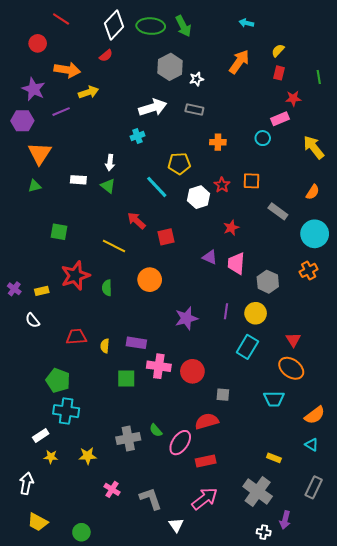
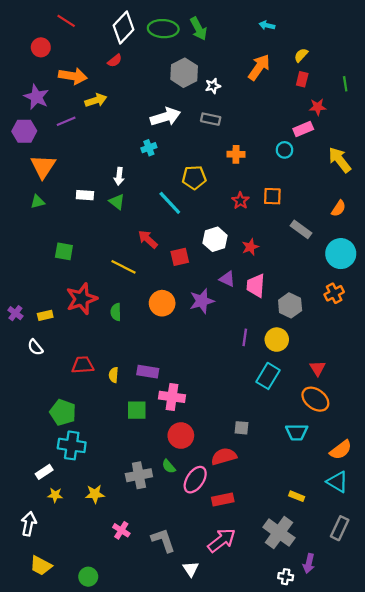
white hexagon: (199, 197) -> (215, 239), moved
purple star: (186, 318) -> (202, 301), moved
red circle: (192, 371) -> (181, 436), moved
cyan triangle: (312, 445) -> (337, 482), size x1.5

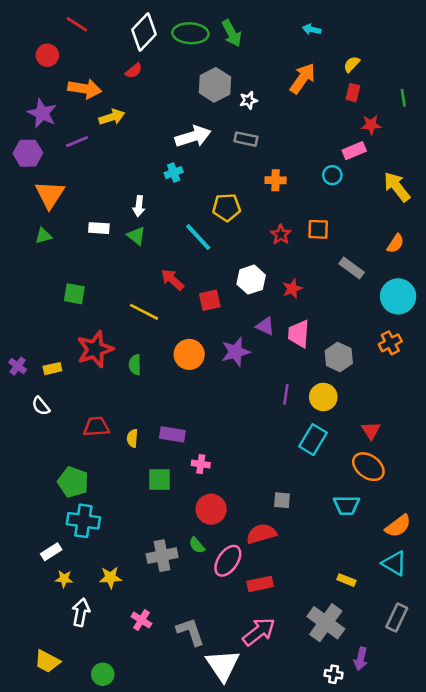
pink cross: (172, 397) -> (201, 464), size x0.6
white arrow: (29, 524) -> (81, 612), moved
white triangle: (191, 569) -> (223, 665), size x1.8

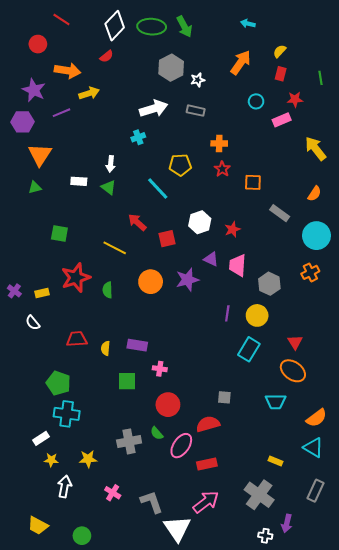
cyan circle: (332, 175) -> (256, 101), moved
red star: (281, 234) -> (222, 169), moved

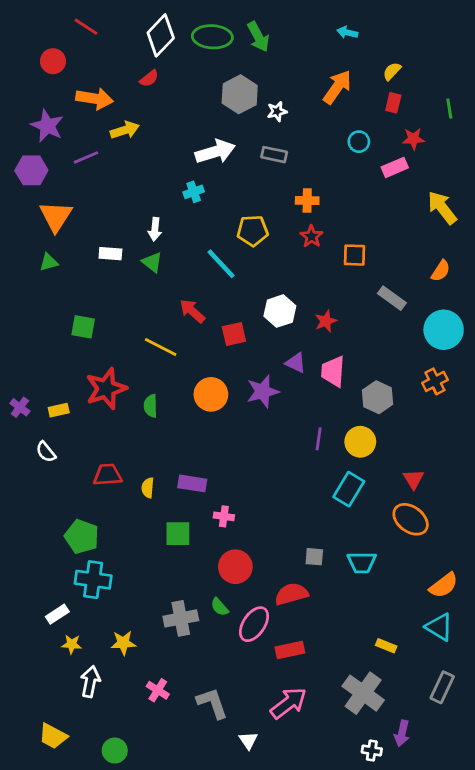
cyan trapezoid: (276, 402) -> (362, 562), moved
white triangle: (177, 529) -> (248, 740), size x0.5

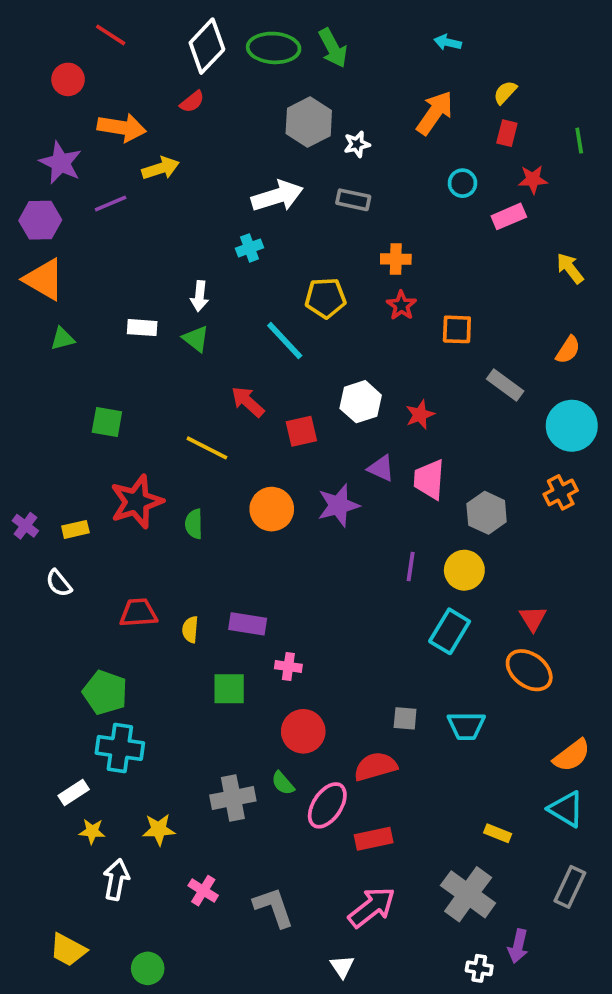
yellow arrow: (442, 208) -> (570, 268), size x0.7
orange triangle: (56, 216) -> (44, 279), moved, turned -33
white triangle: (248, 740) -> (342, 967), moved

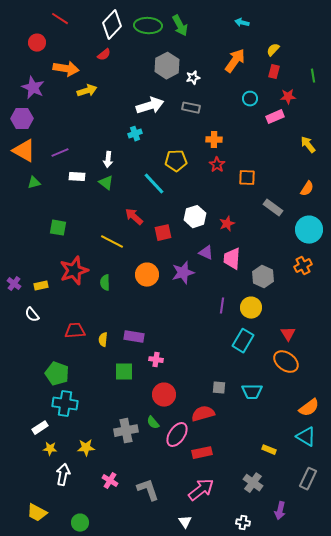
purple line: (111, 203) -> (60, 153), moved
gray cross: (468, 894) -> (253, 483), size x0.7
white cross: (479, 968) -> (243, 523), moved

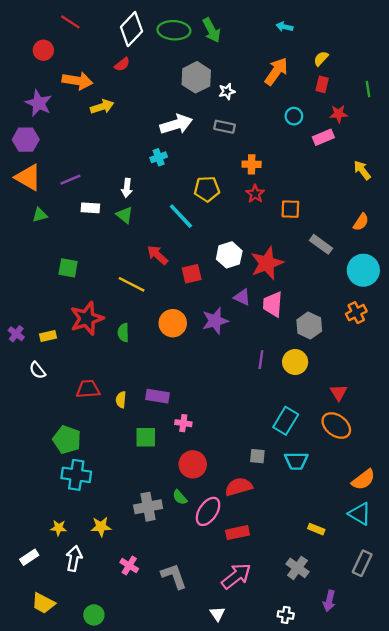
red star: (227, 224) -> (267, 263), size x1.8
cyan rectangle: (243, 341) -> (286, 421), moved
white rectangle: (40, 428) -> (29, 557), moved

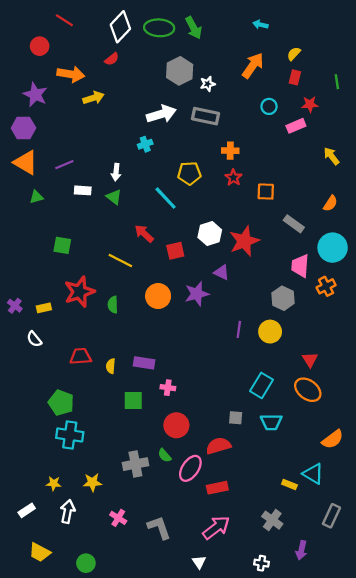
gray rectangle: (225, 127) -> (205, 116), size x1.4
pink trapezoid: (273, 304) -> (300, 266), moved
cyan triangle: (360, 514) -> (313, 474), moved

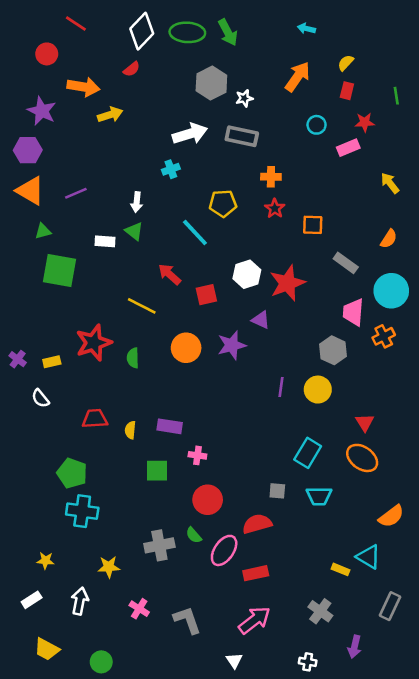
white rectangle: (83, 190) -> (105, 241), moved
green square: (62, 245) -> (59, 270), moved, size x1.6
yellow star: (54, 483) -> (45, 561), moved

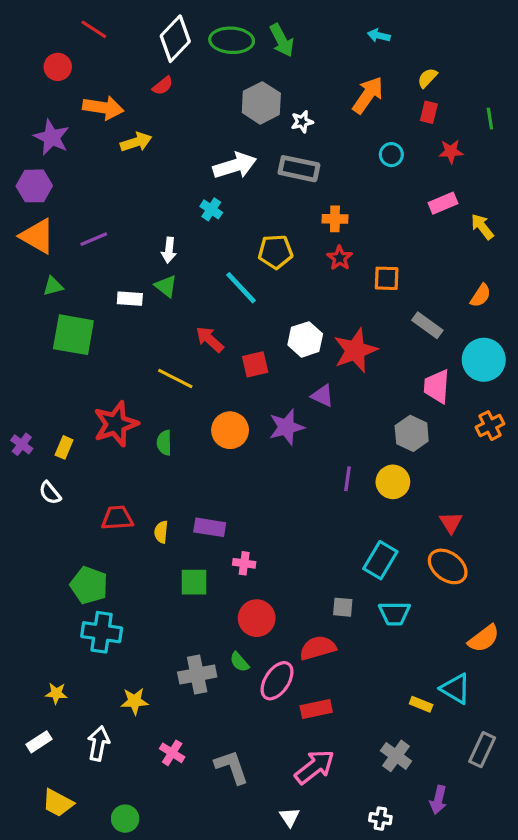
pink rectangle: (348, 148) -> (443, 203), moved
cyan cross: (171, 169) -> (211, 209), turned -36
orange cross: (384, 336) -> (490, 426), moved
yellow rectangle: (52, 362) -> (64, 447), turned -54

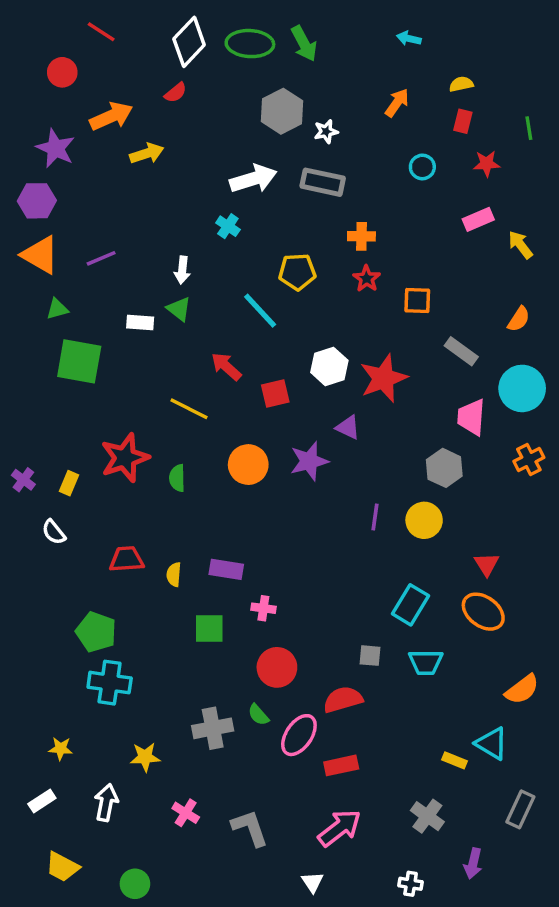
yellow semicircle: (427, 78) -> (461, 84), turned 35
orange arrow: (368, 95) -> (397, 103), size x0.7
orange arrow: (103, 108) -> (111, 116), turned -33

